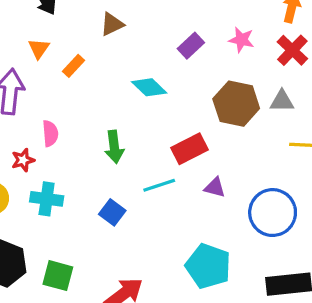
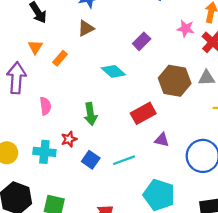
pink star: (241, 40) -> (186, 29), moved
red star: (23, 160) -> (69, 139), moved
cyan line: (159, 185) -> (124, 160), moved

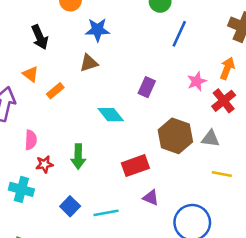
pink star: (186, 29) -> (197, 81), turned 30
purple rectangle: (142, 41) -> (147, 87), turned -30
orange triangle: (35, 47) -> (31, 74), turned -35
red star: (69, 139) -> (44, 164), moved

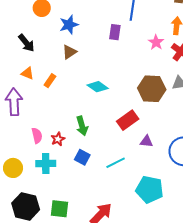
purple rectangle: (147, 87) -> (115, 32), moved
pink semicircle: (31, 140) -> (37, 136), moved
blue square: (70, 206) -> (82, 157), moved

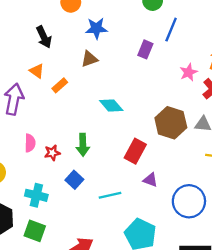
red rectangle: (128, 120) -> (135, 151), turned -40
cyan cross: (46, 163) -> (36, 195), moved

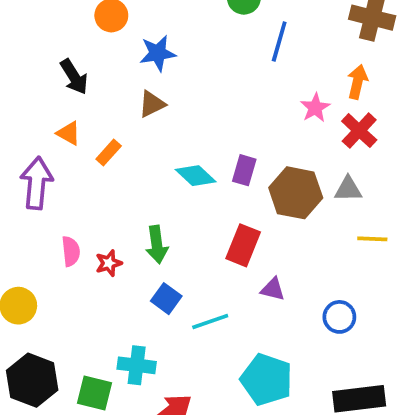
purple rectangle: (145, 49) -> (244, 170), moved
blue square: (74, 180) -> (166, 299), moved
cyan cross: (36, 195) -> (137, 365), moved
blue circle: (189, 201) -> (339, 317), size x0.6

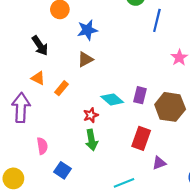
red star: (109, 263) -> (91, 115), moved
purple triangle: (273, 289) -> (159, 163), turned -32
blue square: (166, 299) -> (63, 170), moved

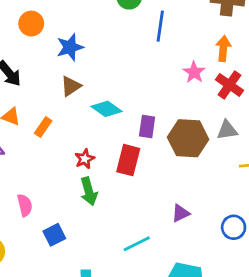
cyan diamond: (112, 99) -> (106, 109), moved
red rectangle: (141, 138) -> (128, 160), moved
blue square: (63, 170) -> (54, 235), turned 35

